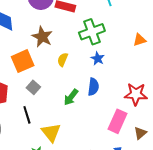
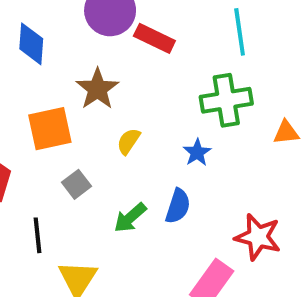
green cross: (92, 32) -> (226, 100), moved
gray square: (33, 87) -> (76, 184), moved

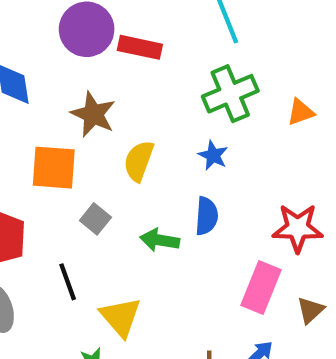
orange square: (50, 129) -> (54, 168), turned 30
yellow semicircle: (128, 141) -> (139, 161), size x1.4
green arrow: (130, 218) -> (160, 240), turned 64

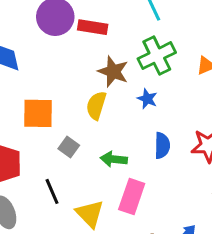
brown star: (93, 114) -> (113, 72), moved
blue semicircle: (207, 216) -> (162, 146), moved
pink rectangle: (261, 287) -> (132, 197), moved

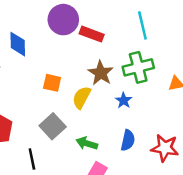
orange square: (38, 113) -> (52, 83), moved, size x0.7
gray square: (69, 147) -> (53, 126), size x1.5

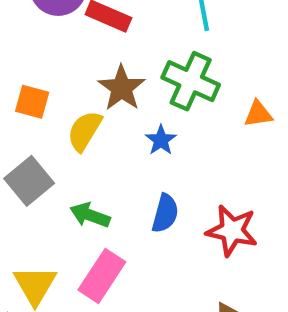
green cross: (138, 67) -> (191, 81), turned 36

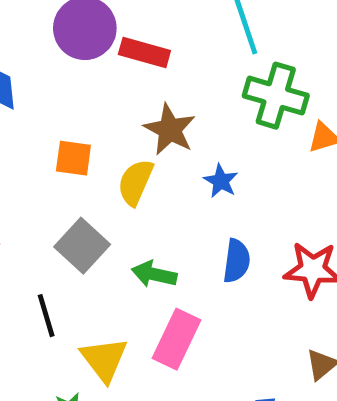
green cross: (191, 81) -> (276, 96), moved

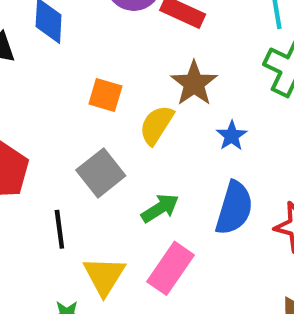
blue semicircle: (237, 261) -> (234, 208), size x1.4
green arrow: (154, 274) -> (160, 208), turned 126

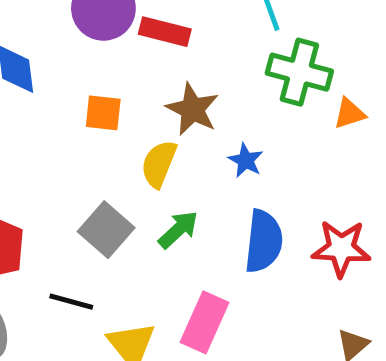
orange square: (105, 95) -> (103, 113), moved
green arrow: (160, 208) -> (178, 230), moved
black line: (59, 229) -> (71, 302), turned -57

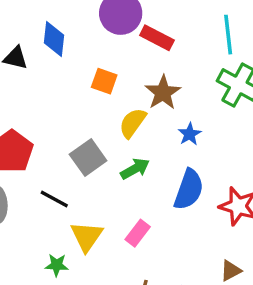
pink rectangle: (204, 322) -> (138, 233), size x0.7

